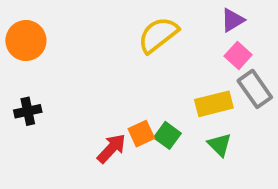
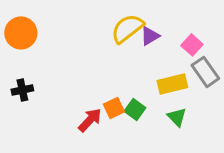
purple triangle: (233, 20) -> (150, 36), moved

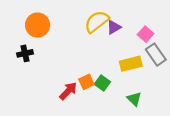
orange circle: (21, 33) -> (38, 25), moved
black cross: (22, 90) -> (25, 53), moved
green triangle: (177, 117) -> (134, 99), moved

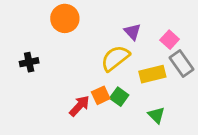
yellow semicircle: (97, 22) -> (115, 58), moved
orange circle: (38, 25) -> (65, 18), moved
purple triangle: (114, 27) -> (132, 32), turned -42

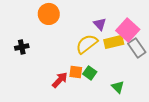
pink square: (170, 40) -> (128, 30), size x1.6
yellow rectangle: (152, 74) -> (114, 42), moved
orange square: (101, 95) -> (76, 72), turned 32

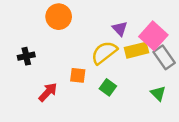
orange square: (76, 72) -> (78, 75), moved
red arrow: (60, 80) -> (48, 92), moved
green triangle: (118, 87) -> (158, 93), moved

